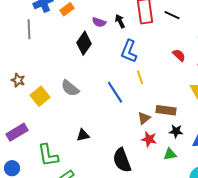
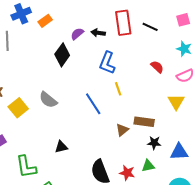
black arrow: (120, 21) -> (98, 33), turned -56
purple semicircle: (99, 22) -> (77, 34), turned 120
red star: (149, 139) -> (127, 173), moved

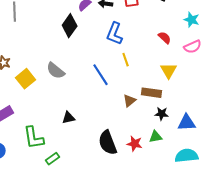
yellow triangle: (176, 102) -> (169, 71), moved

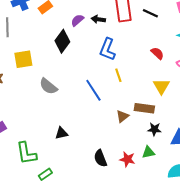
yellow square: (26, 79) -> (23, 59), moved, turned 30
black semicircle: (108, 143) -> (100, 158), size x0.7

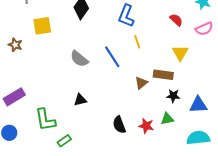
gray semicircle: (48, 86) -> (79, 59), moved

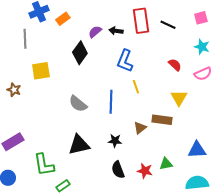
blue line: (112, 57) -> (111, 102), turned 35
black star: (173, 96) -> (115, 141), moved
black triangle: (80, 100) -> (79, 145), size x1.6

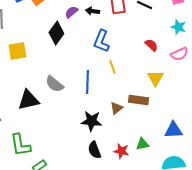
black star: (115, 141) -> (91, 121), size x1.5
black triangle: (79, 145) -> (28, 100), moved

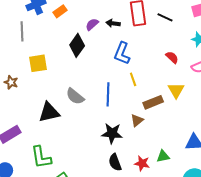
brown rectangle: (138, 100) -> (153, 102), moved, turned -30

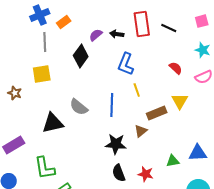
gray line: (22, 31) -> (45, 42), moved
green triangle: (163, 156) -> (173, 161), moved

